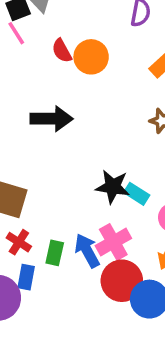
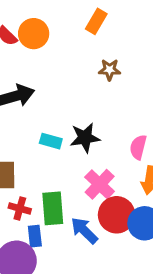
cyan rectangle: (137, 194) -> (51, 141), moved
blue arrow: (87, 251) -> (84, 230), moved
green rectangle: (55, 253) -> (53, 208), size x1.5

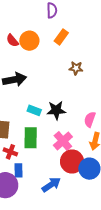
orange rectangle: (96, 21) -> (61, 37), moved
green rectangle: (53, 208) -> (31, 138), moved
blue arrow: (84, 230) -> (51, 185), moved, turned 96

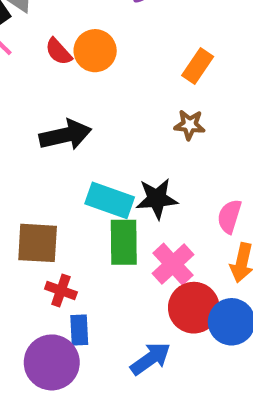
orange rectangle: (61, 37) -> (198, 66), moved
brown star: (76, 68) -> (190, 125), moved
cyan rectangle: (34, 110) -> (110, 200), size x1.5
green rectangle: (31, 138) -> (124, 242), moved

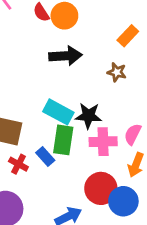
black arrow: (65, 135) -> (65, 56), moved
pink cross: (173, 264) -> (103, 142), moved, turned 32
blue rectangle: (79, 330) -> (45, 157), moved, turned -48

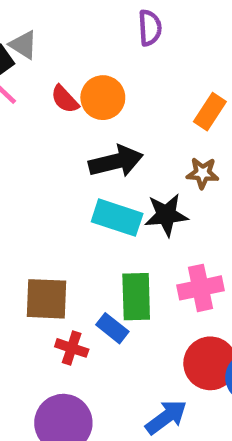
cyan rectangle: (58, 112) -> (117, 218), moved
black star: (89, 116) -> (166, 215), moved

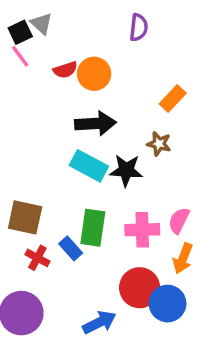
red semicircle: (65, 99) -> (65, 70), turned -75

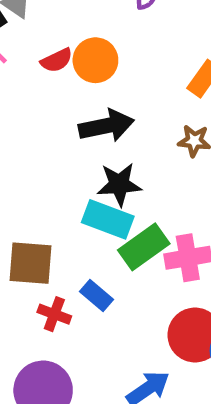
cyan rectangle: (89, 166) -> (108, 219), moved
black star: (126, 170) -> (119, 184), moved
green rectangle: (93, 228) -> (144, 247), moved, turned 54

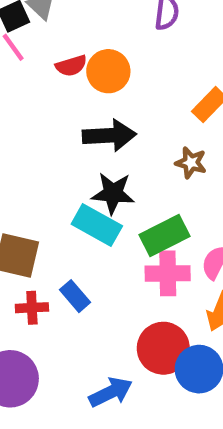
green rectangle: (144, 247) -> (164, 235), moved
red cross: (54, 314) -> (32, 308), turned -32

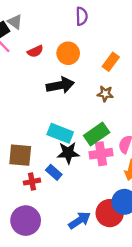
orange circle: (108, 71) -> (68, 53), moved
black star: (113, 193) -> (68, 153), moved
red circle: (163, 348) -> (110, 213), moved

